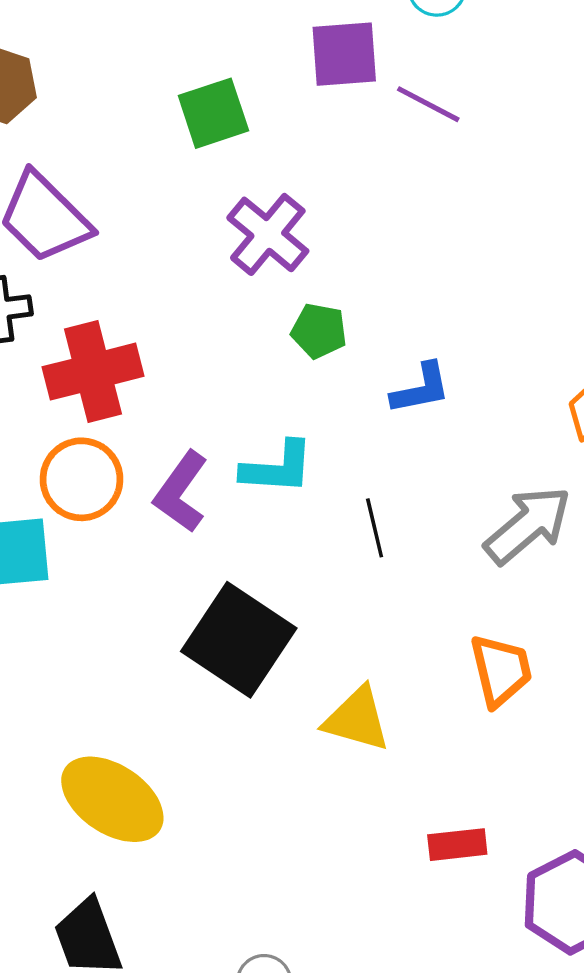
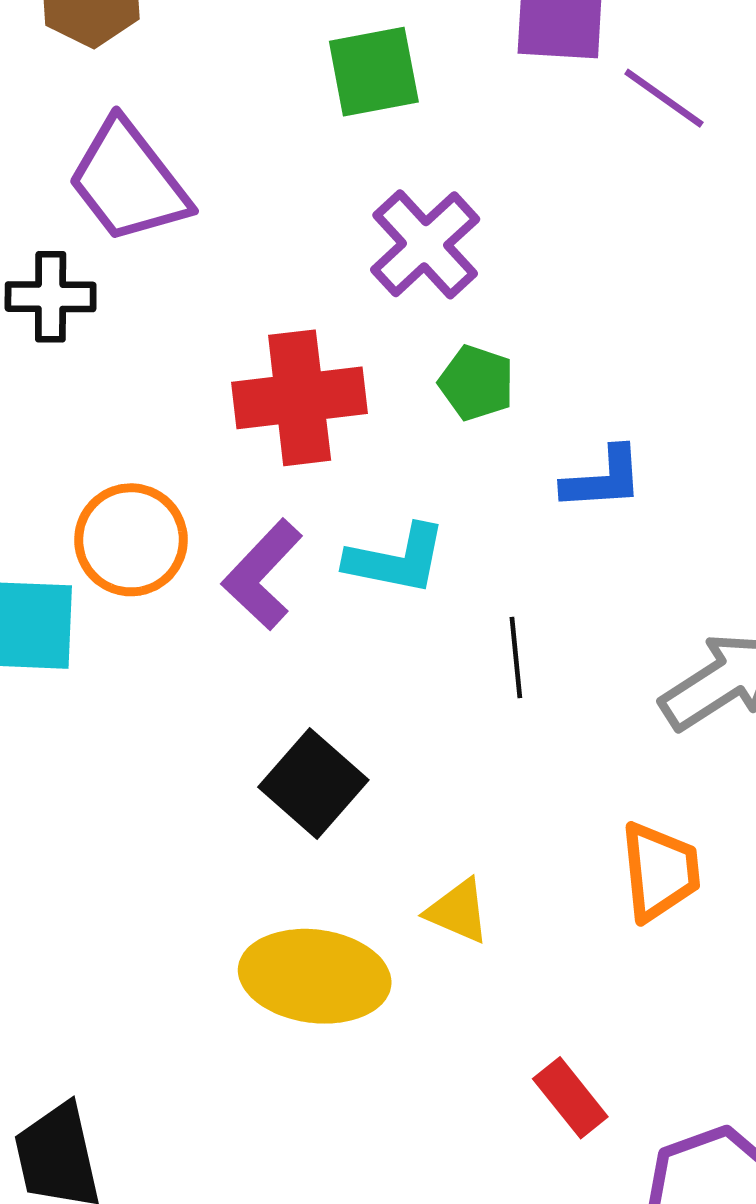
red cross: (93, 372) -> (300, 398), moved
black square: (239, 640) -> (313, 783), size x0.7
yellow triangle: (357, 719) -> (458, 911), size x0.7
yellow ellipse: (112, 799) -> (315, 976), moved, turned -34
red rectangle: (457, 845) -> (570, 1098), turned 50

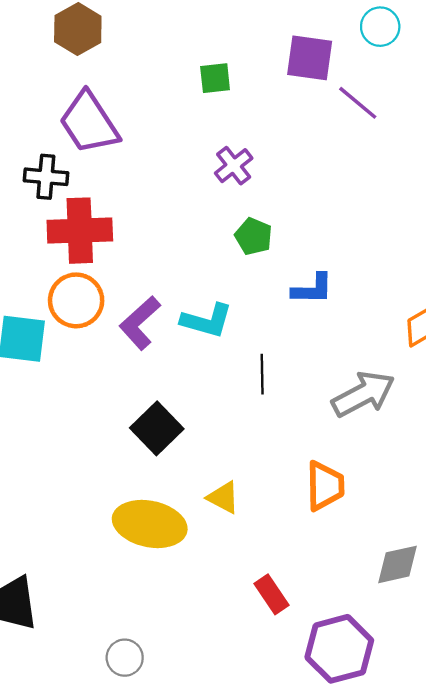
green square: (374, 72) -> (215, 78), size x0.7
purple cross: (425, 244) -> (234, 166), size x0.7
red cross: (300, 398) -> (80, 231), moved

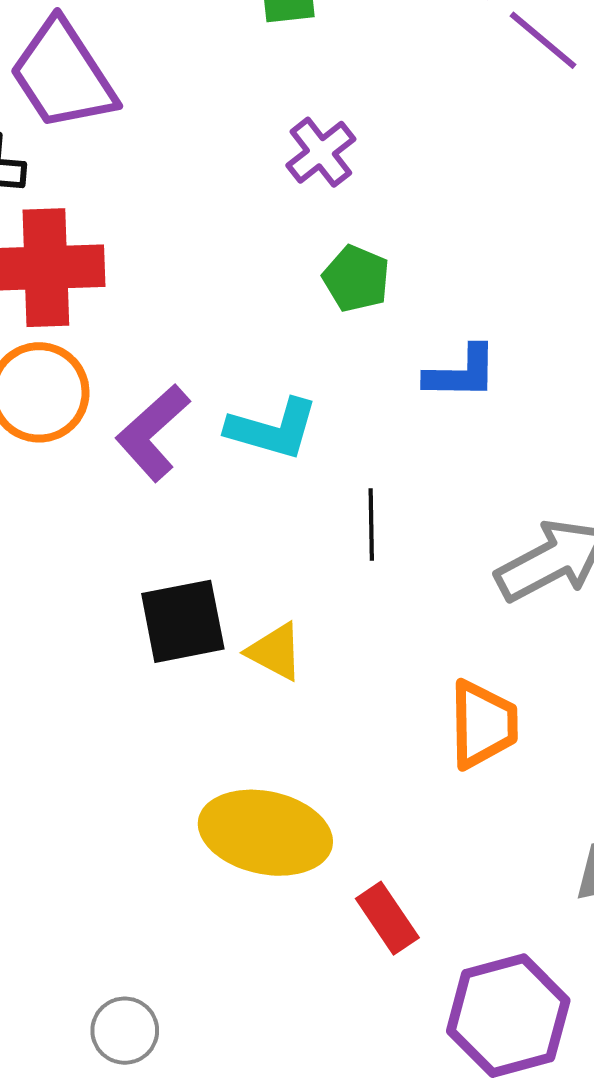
black square: (157, 428) -> (183, 621), turned 33
yellow triangle: (223, 497) -> (275, 652), moved
yellow ellipse: (150, 524) -> (265, 833), moved

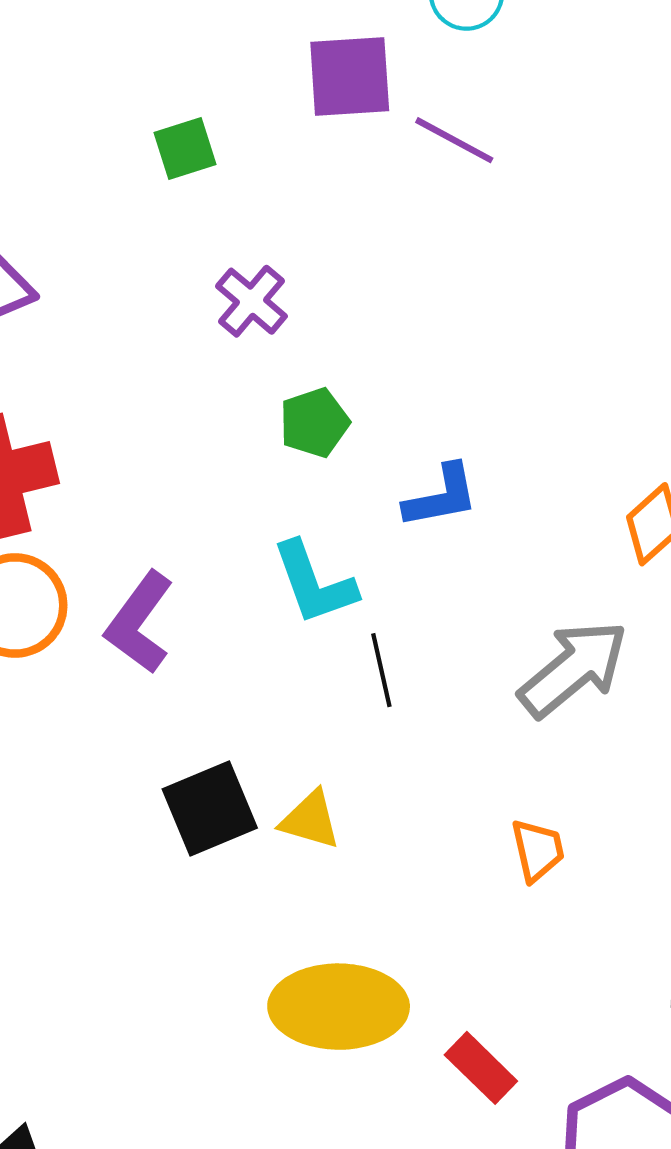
green pentagon: (356, 279) -> (314, 423), turned -30
cyan L-shape: (272, 429) -> (314, 583), moved, turned 66
orange trapezoid: (483, 724) -> (538, 850), size x0.7

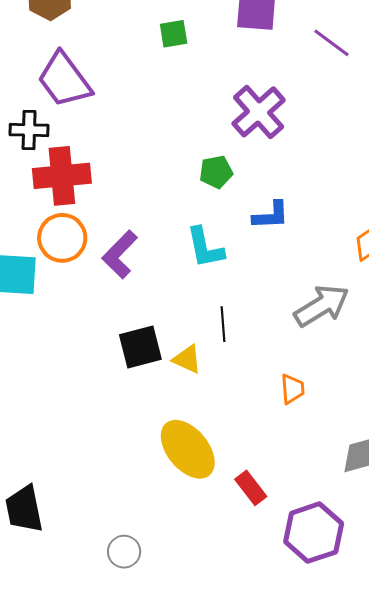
purple line: (454, 140) -> (331, 43), moved
purple cross: (251, 301) -> (259, 112), moved, size x1.6
black line: (381, 670) -> (223, 324), moved
yellow ellipse: (339, 1007) -> (188, 449), turned 42

